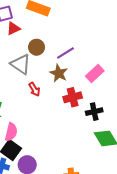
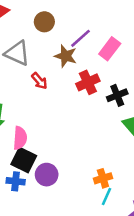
brown circle: (37, 47) -> (44, 22), moved
purple line: (65, 53) -> (80, 38), moved

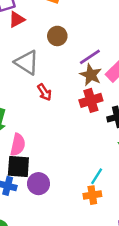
brown star: (66, 56) -> (91, 75), moved
black square: (24, 160) -> (18, 166), turned -30
cyan line: (106, 196) -> (97, 176), moved

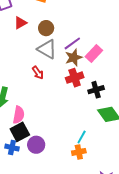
red triangle: (17, 19) -> (20, 23), moved
gray triangle: (27, 63) -> (47, 49), moved
brown star: (91, 75) -> (74, 58), turned 30
black square: (18, 166) -> (20, 132), turned -30

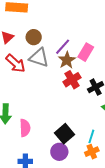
red arrow: (38, 73) -> (16, 63), moved, size x1.5
black square: (20, 132) -> (65, 134), moved
purple circle: (36, 145) -> (59, 152), moved

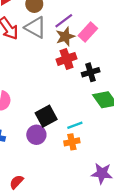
cyan line: (91, 136) -> (75, 125), turned 40

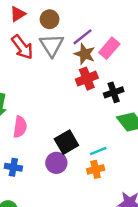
gray triangle: (36, 27) -> (52, 45), turned 30
brown star: (65, 37) -> (85, 54), turned -30

